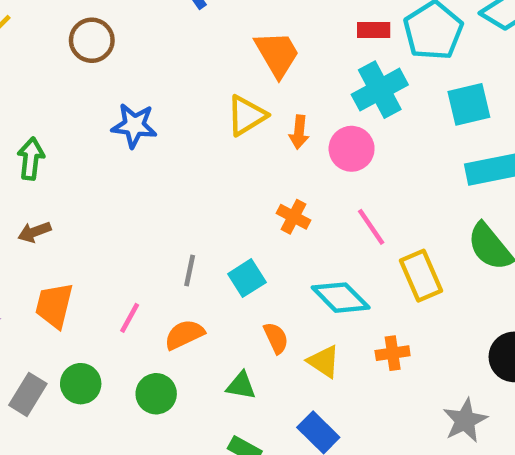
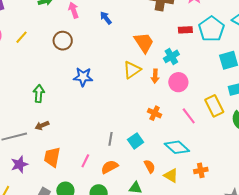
cyan cross: (380, 90) -> (171, 56), moved, size x0.7
yellow rectangle: (421, 276) -> (214, 106), moved

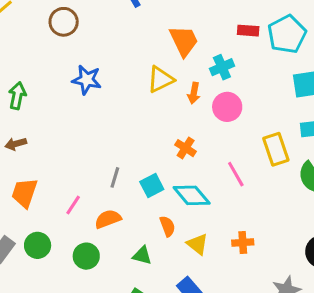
pink line: (189, 116) -> (236, 174), moved
cyan diamond: (177, 147) -> (192, 195), moved

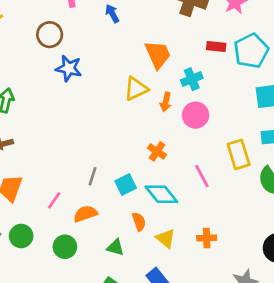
blue star: (87, 80) -> (69, 68), moved

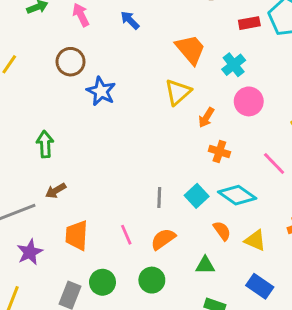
blue star: (69, 68) -> (101, 91), turned 30
orange arrow: (166, 102) -> (206, 118), moved, turned 36
pink line: (54, 200) -> (126, 235), turned -42

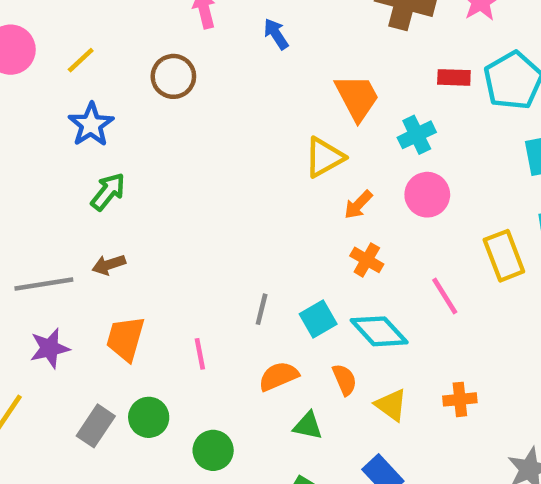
blue star: (101, 91) -> (91, 125), moved
green arrow: (45, 144) -> (108, 192), turned 30
orange semicircle: (163, 239) -> (279, 376), moved
green circle: (152, 280) -> (213, 450), moved

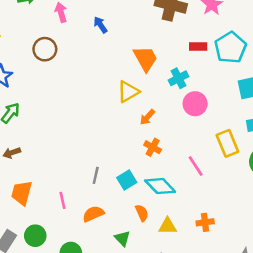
pink circle: (427, 195) -> (195, 104), moved
orange semicircle: (279, 376) -> (93, 214), moved
yellow triangle: (391, 405) -> (168, 226), turned -36
green triangle: (308, 426) -> (122, 238), turned 35

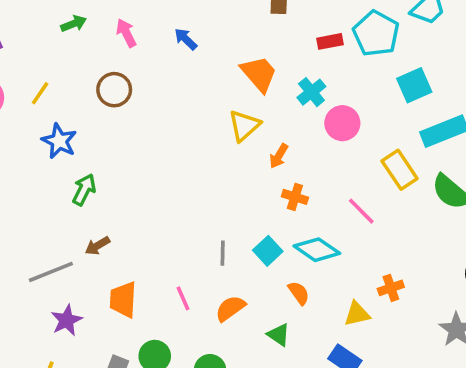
yellow triangle: (168, 226) -> (357, 314), moved

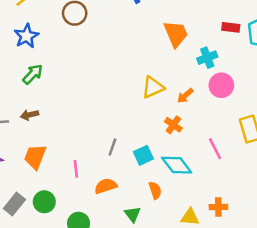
yellow triangle: (244, 125) -> (153, 87), moved
orange arrow: (279, 156) -> (185, 96), moved

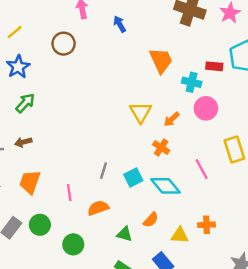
red rectangle: (231, 27) -> (214, 66), moved
cyan cross: (207, 58) -> (192, 82), turned 36
yellow triangle: (153, 87) -> (141, 112), turned -35
orange semicircle: (155, 190) -> (151, 220), moved, turned 63
green triangle: (133, 214) -> (125, 234), turned -35

